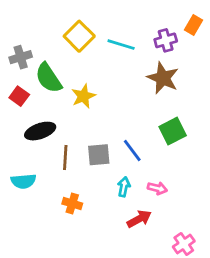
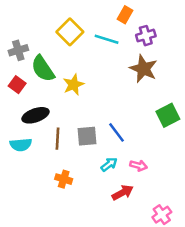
orange rectangle: (194, 25) -> (125, 15), moved
green square: (173, 131) -> (168, 115), moved
cyan semicircle: (23, 181) -> (21, 145), moved
cyan arrow: (124, 187) -> (109, 164), turned 42

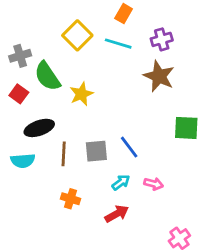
orange rectangle: (125, 15) -> (124, 14), moved
green square: (168, 115) -> (186, 128), turned 30
red arrow: (123, 193) -> (117, 214), moved

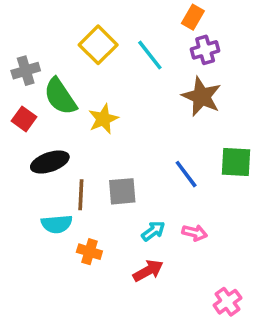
orange rectangle: (124, 14) -> (193, 17), moved
cyan line: (118, 44) -> (150, 55), turned 35
blue line: (129, 147) -> (186, 174), moved
cyan semicircle: (23, 161) -> (57, 224), moved

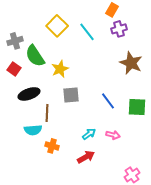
brown star: (202, 96) -> (131, 63), moved
green square: (236, 162) -> (137, 107), moved
gray square: (122, 191) -> (71, 95), moved

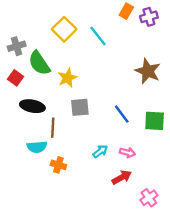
purple cross: (119, 29) -> (149, 17), moved
black ellipse: (29, 94) -> (32, 106), turned 30
red arrow: (86, 157) -> (122, 177), moved

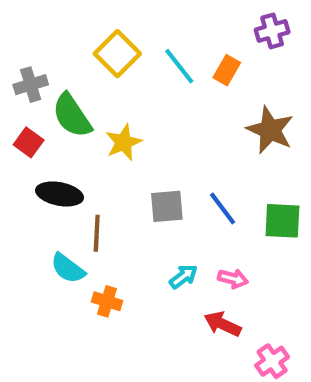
orange rectangle: (126, 11) -> (227, 70), moved
gray square: (80, 107) -> (167, 206), moved
cyan semicircle: (37, 147) -> (68, 268), turned 42
red arrow: (122, 177) -> (223, 324), turned -126

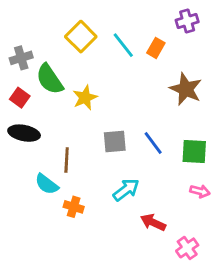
black ellipse: (60, 194) -> (24, 133), moved
cyan arrow: (183, 277) -> (126, 190), size x1.4
pink arrow: (233, 279) -> (200, 191), moved

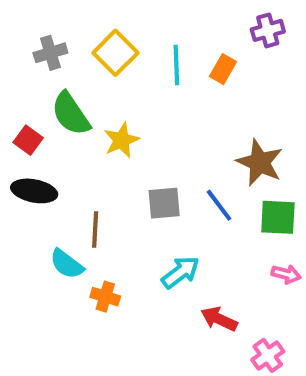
cyan line: (123, 45) -> (176, 65), turned 36
gray cross: (21, 58) -> (50, 53), moved
brown star: (186, 89) -> (260, 163), moved

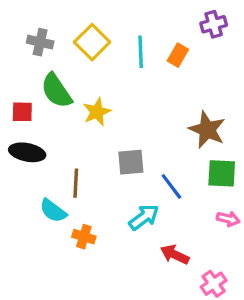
gray cross: (50, 53) -> (40, 42), turned 30
red square: (28, 140) -> (22, 112), turned -35
blue line: (219, 205) -> (171, 186), moved

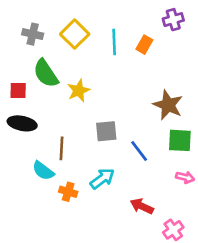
cyan arrow: (144, 217) -> (102, 179), moved

